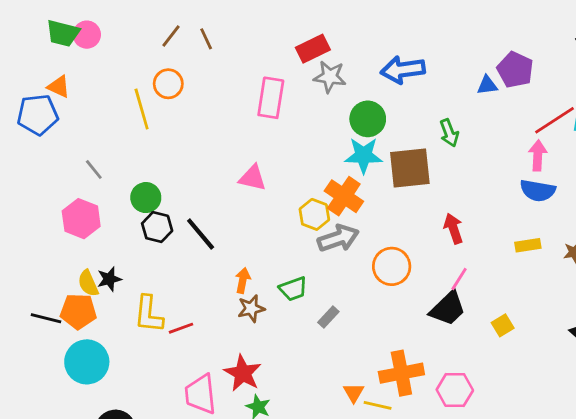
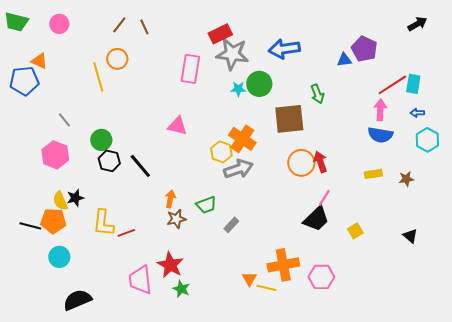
green trapezoid: (63, 33) -> (16, 22), moved
gray star: (330, 77) -> (232, 54), size x1.4
cyan star: (364, 155) -> (238, 89), moved, size x0.6
orange circle: (392, 266) -> (301, 163), moved
cyan circle: (87, 362) -> (59, 257), size x0.7

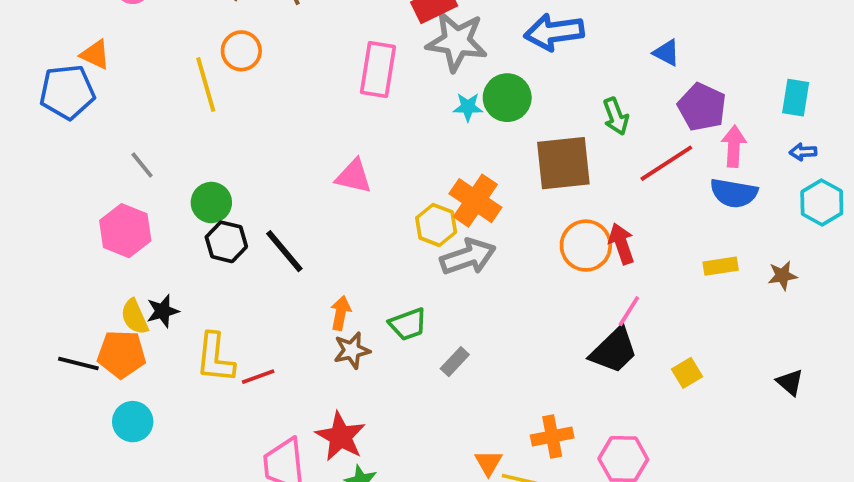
purple pentagon: (364, 49) -> (702, 107), moved
blue triangle: (344, 60) -> (666, 53), turned 35
red line: (392, 85) -> (666, 163), moved
orange cross: (283, 265) -> (552, 437), size x0.7

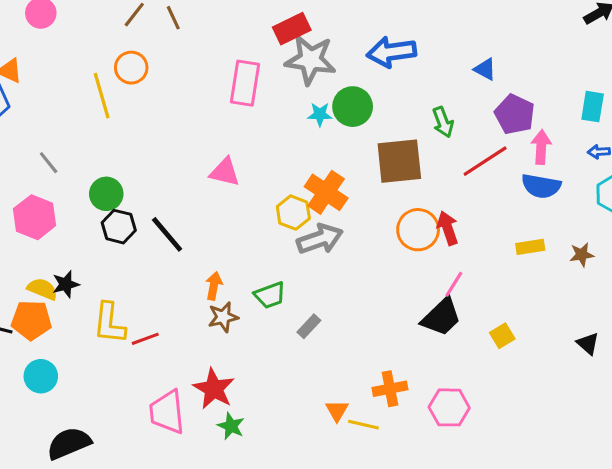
yellow semicircle: (135, 317) -> (42, 289), turned 136

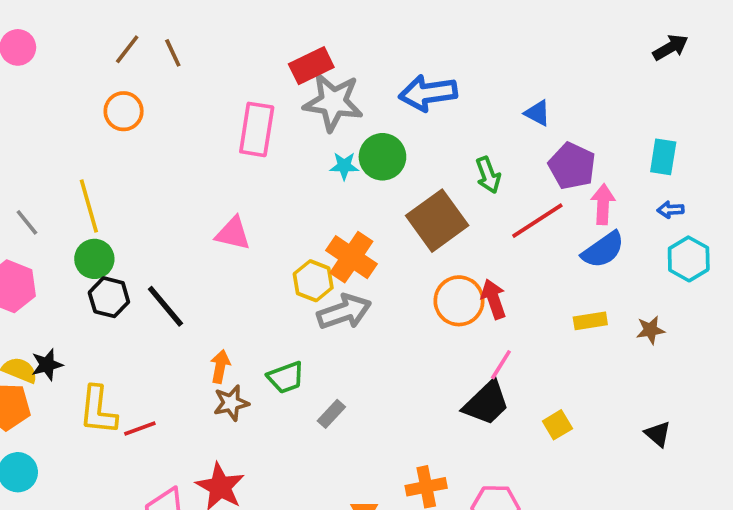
yellow line: (102, 96) -> (89, 206), moved
brown square: (399, 161) -> (437, 221), turned -30
blue semicircle: (541, 186) -> (603, 250), turned -45

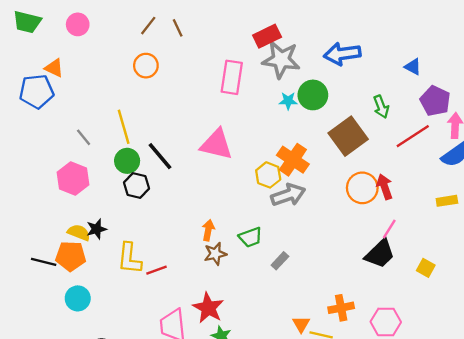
pink triangle: (233, 233) -> (216, 144), size x1.4
black line: (165, 306) -> (160, 156), moved
yellow square: (557, 425) -> (426, 268), turned -30

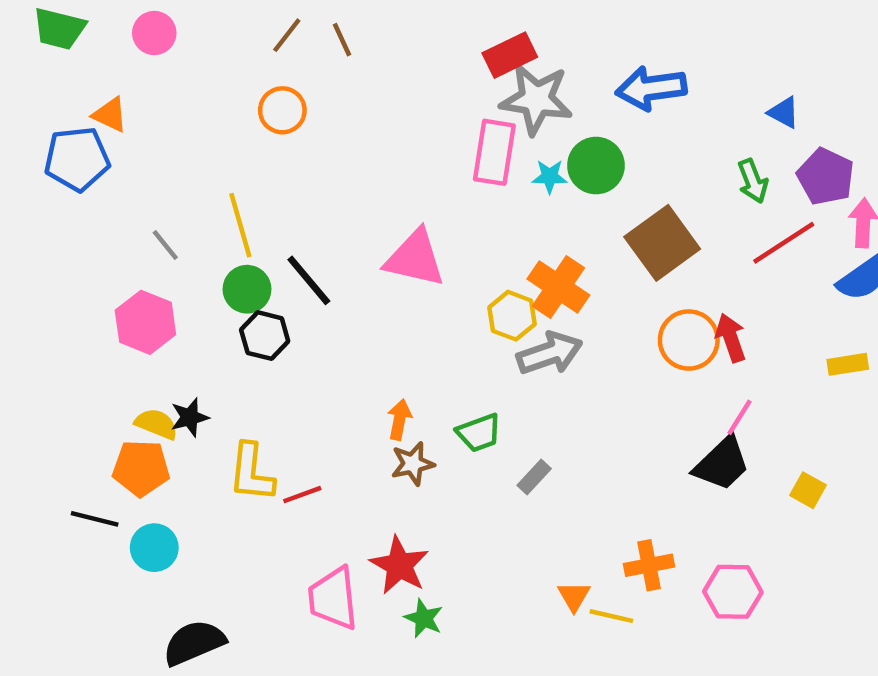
pink rectangle: (232, 77) -> (494, 152), moved
green arrow: (381, 107) -> (753, 181), moved
black line: (44, 262) -> (95, 519), moved

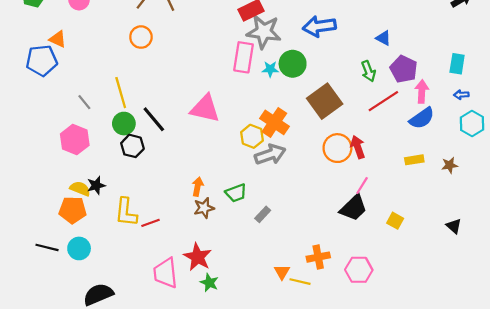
black line: (95, 519) -> (47, 247), moved

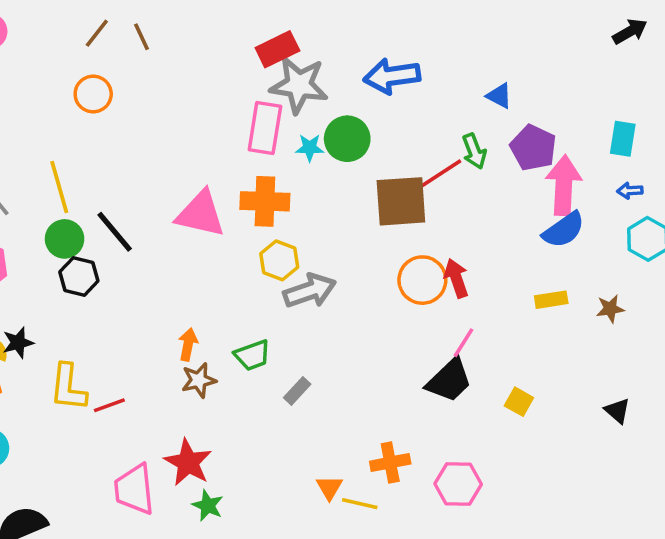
pink arrow: (422, 91) -> (564, 185), size x1.5
brown square: (325, 101) -> (401, 201), turned 32
red line: (383, 101) -> (437, 176), moved
orange cross: (274, 122) -> (265, 201), moved, turned -32

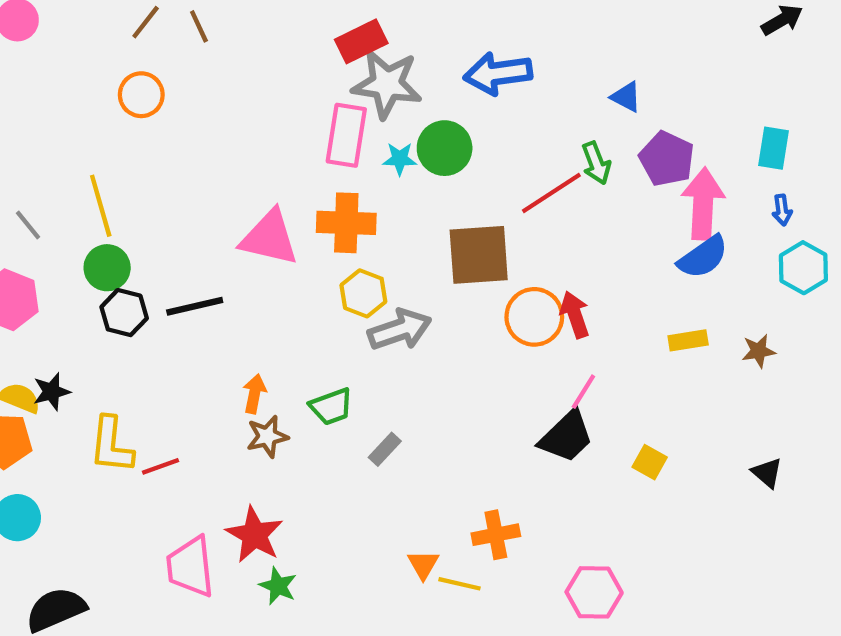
blue arrow: (630, 191) -> (782, 210), turned -95
brown square: (401, 201) -> (479, 255), moved
black line: (115, 232) -> (195, 306), moved, turned -63
pink hexagon: (458, 484) -> (594, 592), moved

